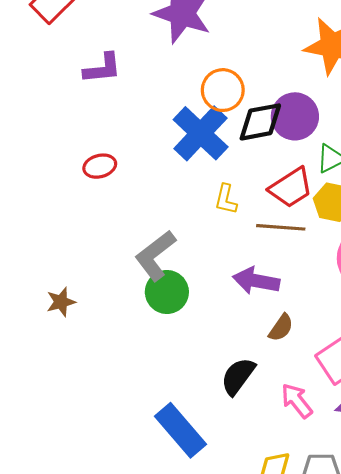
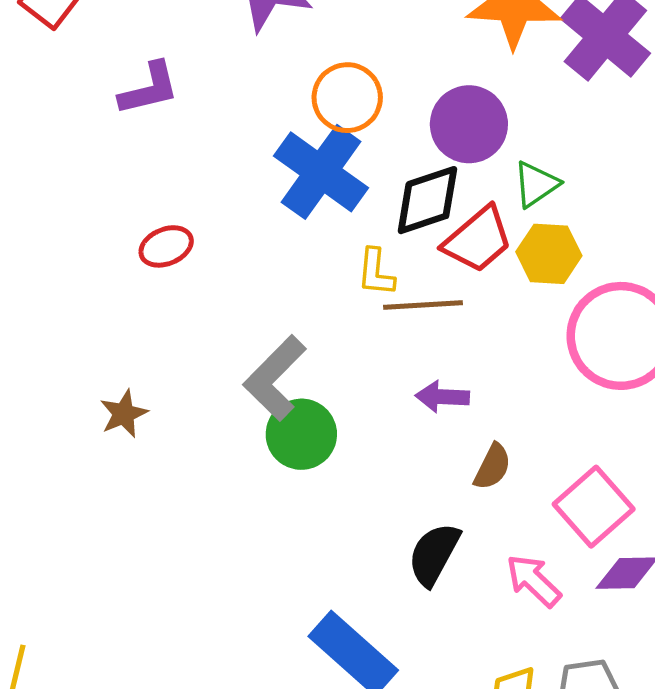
black diamond: (260, 122) -> (427, 200), moved
brown line: (281, 227) -> (423, 305), moved
purple arrow: (256, 281) -> (442, 397), size x0.7
brown star: (61, 302) -> (124, 414), moved

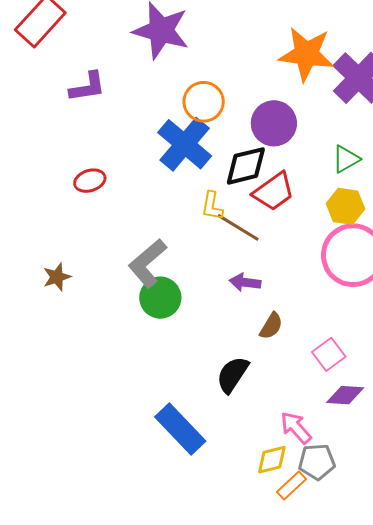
green triangle: (536, 184) -> (346, 159), moved
yellow hexagon: (549, 254) -> (346, 206), moved
brown line: (423, 305) -> (238, 227), turned 30
pink square: (594, 507) -> (329, 354), size x0.7
pink arrow: (534, 581) -> (296, 428), moved

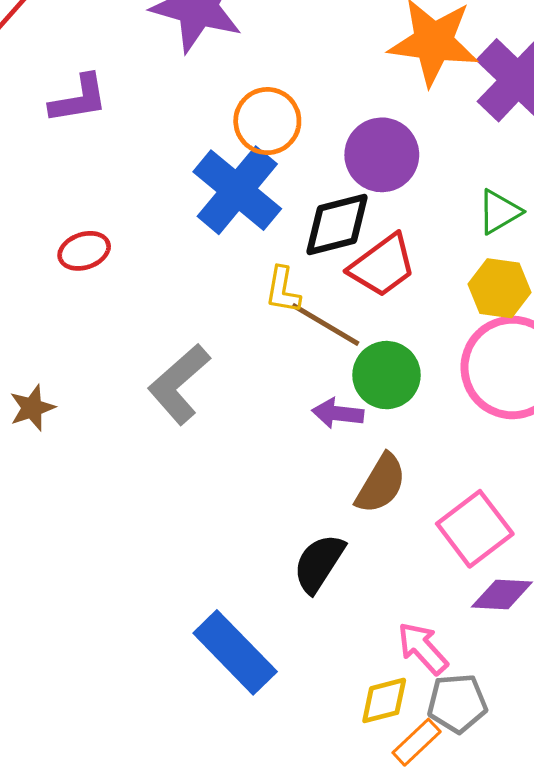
green circle: (160, 298) -> (386, 375), moved
brown semicircle: (271, 326) -> (381, 484), size x1.4
pink square: (329, 354) -> (475, 529), size x1.4

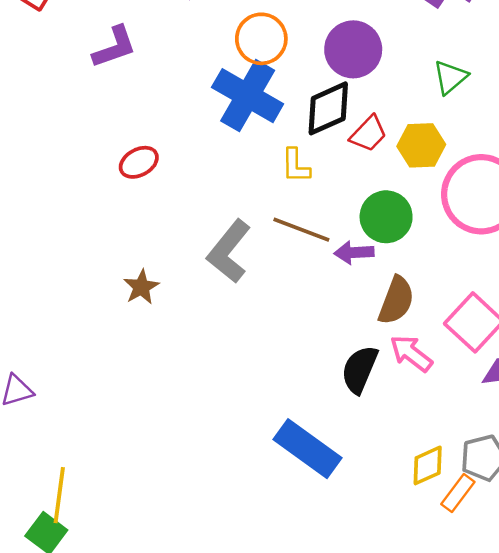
red trapezoid: (382, 266) -> (368, 134), size x0.7
yellow hexagon: (499, 288) -> (421, 145), moved
brown line: (326, 324) -> (301, 230), moved
brown star: (32, 408) -> (141, 287), moved
pink arrow: (423, 648) -> (411, 353), moved

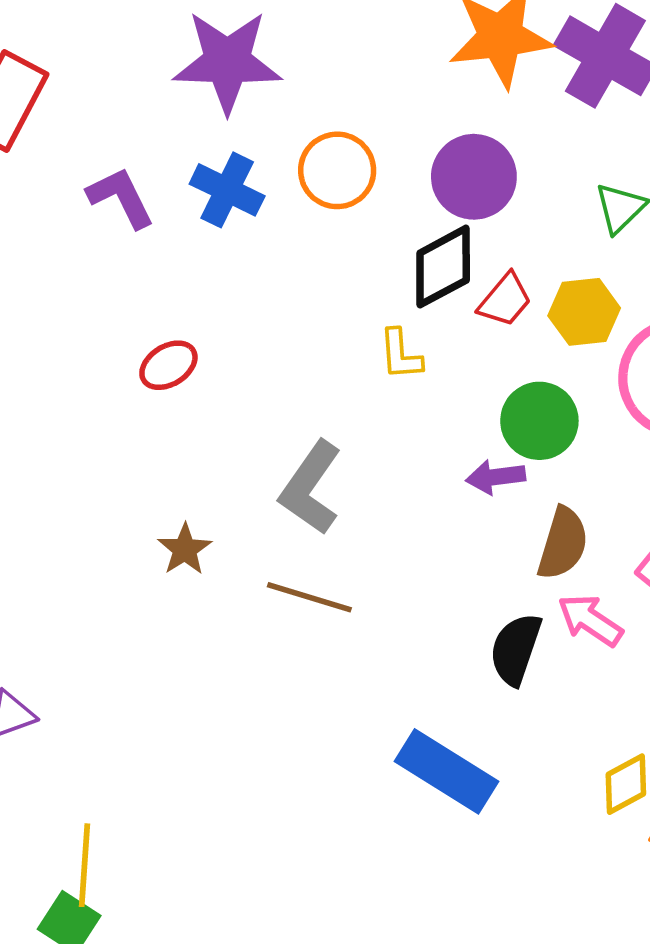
purple L-shape: (114, 47) -> (121, 197), turned -93
blue cross: (248, 96) -> (227, 190), moved, size x0.7
brown line: (301, 230) -> (309, 597), moved

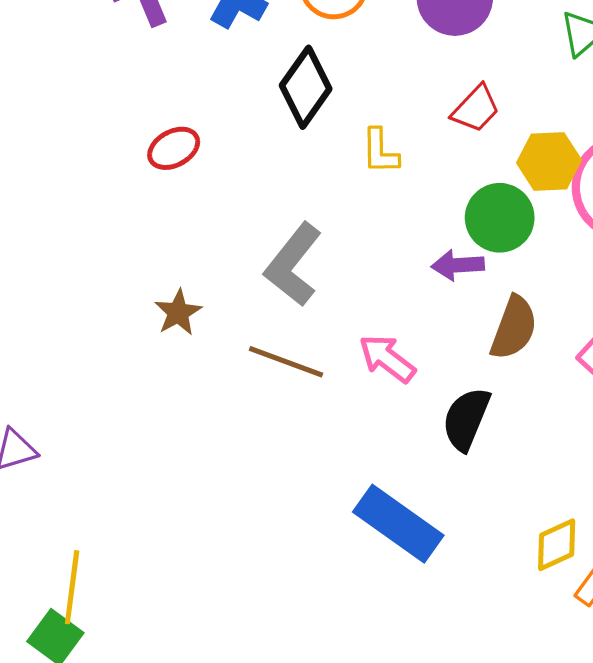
black diamond: (443, 267) -> (306, 87), moved, turned -30
yellow hexagon: (584, 312) -> (549, 161), moved
pink arrow: (590, 620) -> (387, 358), moved

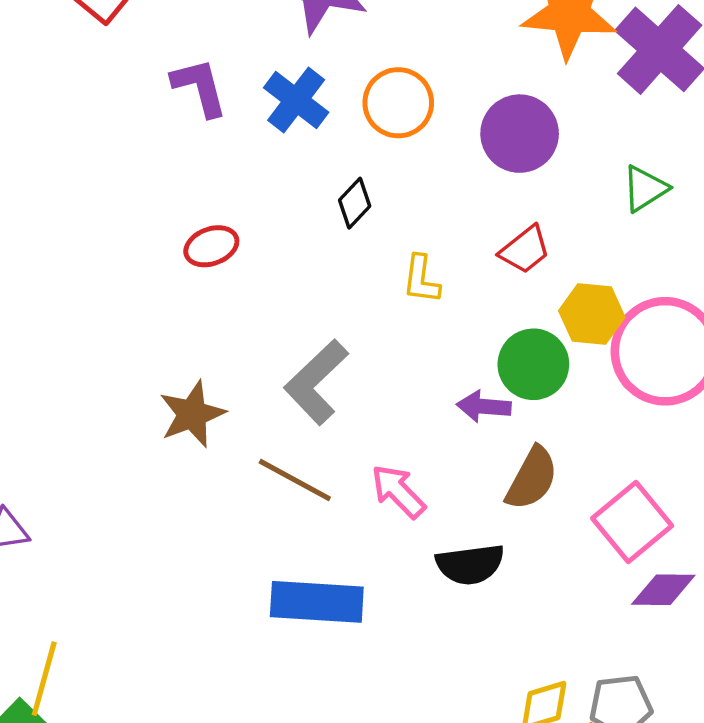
black diamond: (306, 87) -> (355, 203), size x0.6
brown star: (178, 312) -> (192, 414), size x1.4
black semicircle: (466, 419) -> (470, 564), turned -128
blue rectangle: (398, 524) -> (317, 602), moved, turned -40

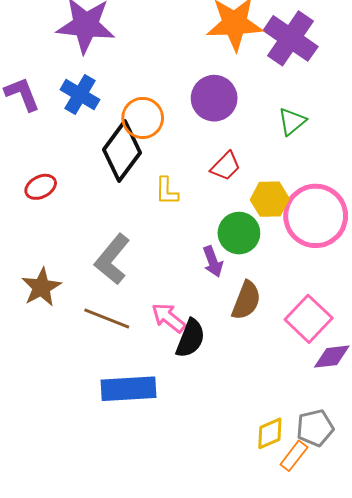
orange circle: (398, 103) -> (143, 118), moved
black diamond: (355, 203) -> (122, 151), size x2.0
purple arrow: (484, 406) -> (213, 261), turned -108
black semicircle: (470, 564) -> (190, 338), moved, turned -54

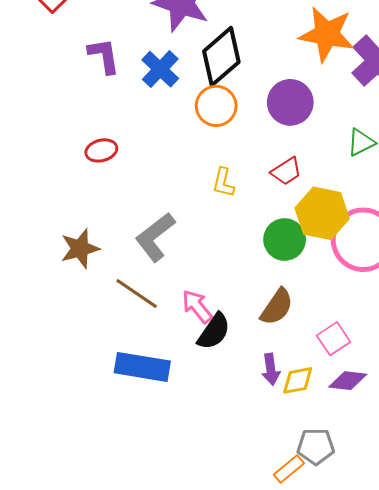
black diamond: (122, 151) -> (221, 57), moved
yellow hexagon: (270, 199) -> (322, 213), size x1.4
purple arrow: (213, 261) -> (271, 369), moved
pink square: (309, 319) -> (333, 339), size x0.7
yellow diamond: (270, 433) -> (298, 380), moved

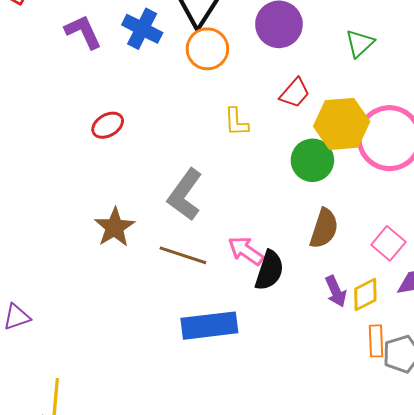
orange rectangle: (289, 469) -> (376, 341), moved, turned -36

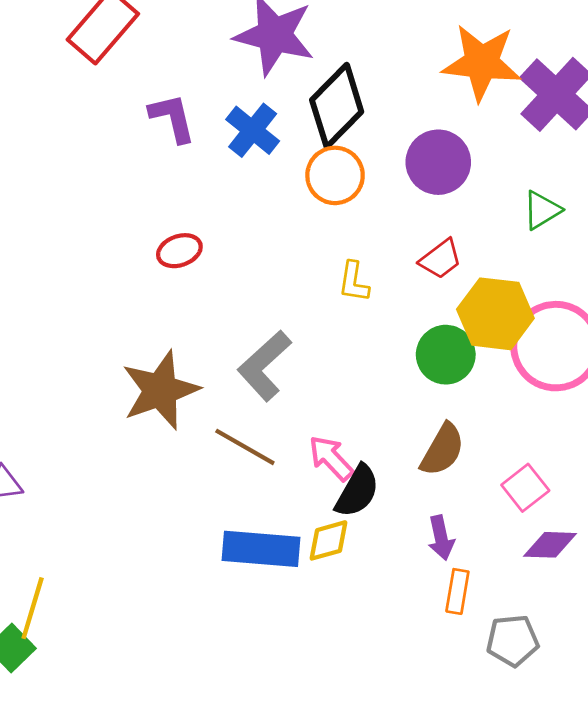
brown star: (115, 227) -> (160, 390), size x1.4
yellow diamond: (365, 295) -> (328, 540), moved
orange rectangle: (376, 341) -> (457, 591), moved

